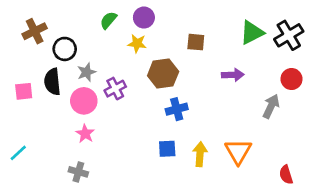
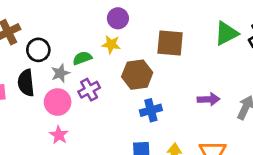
green semicircle: (108, 20) -> (82, 58), moved, turned 30
brown square: (196, 42) -> (170, 43), size x1.5
purple arrow: (233, 75) -> (209, 99), moved

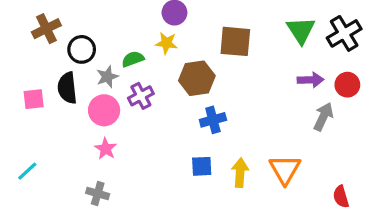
green triangle: (226, 33) -> (301, 30), turned -36
purple arrow: (209, 99) -> (311, 80), moved

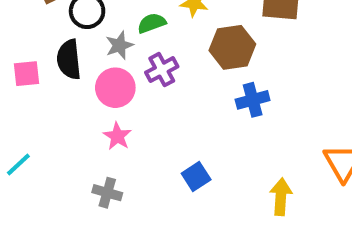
blue square: (202, 166) -> (196, 177), moved, turned -30
yellow arrow: (240, 173) -> (281, 197), moved

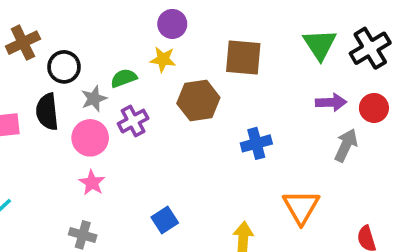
blue cross: (253, 100) -> (256, 143), moved

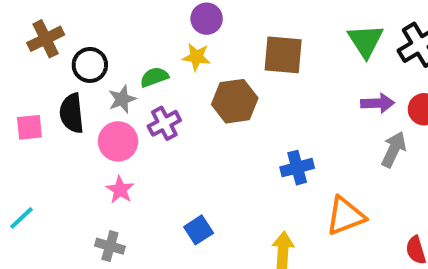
blue cross: (256, 143) -> (297, 168), moved
orange triangle: (301, 207) -> (345, 216), turned 39

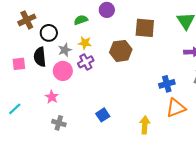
yellow star: (197, 57) -> (85, 43), moved
green semicircle: (154, 77) -> (81, 20), moved
blue cross: (297, 168) -> (167, 84), moved
pink star: (120, 190) -> (52, 97), moved

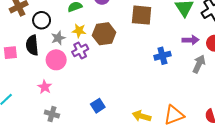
brown hexagon: (121, 51) -> (104, 34), moved
blue cross: (167, 84) -> (162, 56), moved
orange triangle: (176, 108) -> (174, 115), moved
yellow arrow: (145, 125) -> (142, 116), turned -78

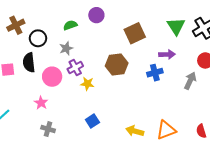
brown square: (142, 15) -> (135, 33), turned -30
yellow star: (79, 31) -> (87, 84), moved
brown hexagon: (104, 34) -> (117, 65), moved
gray star: (58, 38) -> (66, 48), moved
purple arrow: (191, 40) -> (167, 54), moved

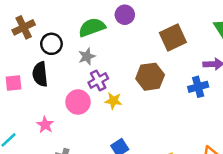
green semicircle: (70, 25) -> (92, 27), size x1.5
pink circle: (52, 77) -> (78, 102), moved
pink star: (41, 103) -> (45, 125), moved

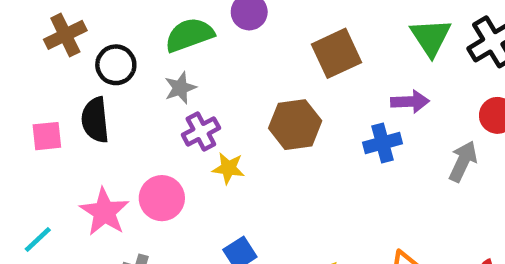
pink circle: (78, 102) -> (162, 198), moved
pink star: (45, 125) -> (104, 212), size x1.5

